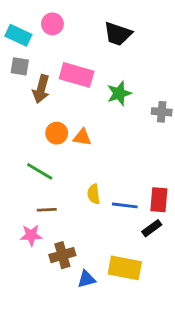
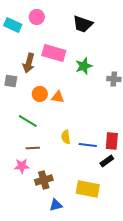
gray square: (20, 66) -> (11, 81), moved
blue triangle: (86, 279) -> (56, 205), moved

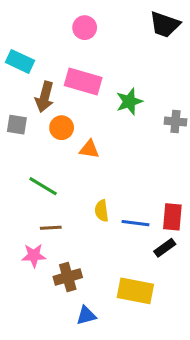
pink circle: (37, 17) -> (85, 28), moved
black trapezoid: (83, 24) -> (165, 25), moved
cyan rectangle: (13, 25) -> (20, 61), moved
orange circle: (40, 94) -> (62, 128), moved

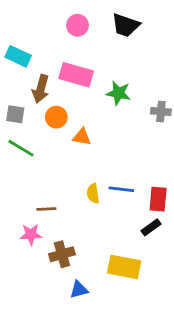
black trapezoid: (165, 25) -> (126, 25), moved
green star: (129, 102) -> (118, 93), turned 30
green line: (43, 186) -> (21, 148), moved
blue line: (135, 223) -> (121, 189), moved

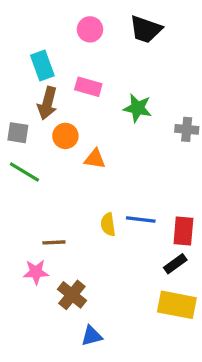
cyan rectangle: (18, 56) -> (42, 65), moved, turned 45
pink rectangle: (76, 75) -> (88, 87), size x0.7
brown cross: (62, 254) -> (72, 295), turned -35
yellow rectangle: (124, 267) -> (177, 305), moved

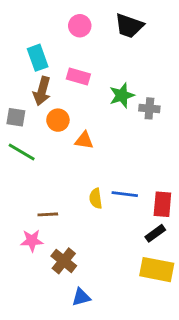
green star: (138, 108) -> (122, 95), turned -30
gray cross: (187, 129) -> (149, 108), moved

